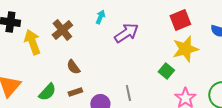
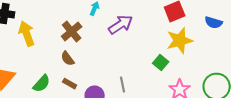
brown cross: (62, 30) -> (72, 32), moved
brown rectangle: (75, 92) -> (70, 84), turned 48

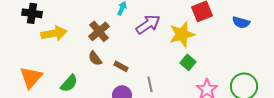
yellow arrow: (27, 34) -> (54, 33), turned 100
yellow star: (180, 41) -> (182, 34), moved
brown rectangle: (70, 84) -> (121, 66), moved

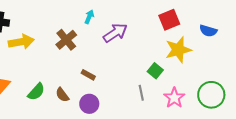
yellow star: (182, 34) -> (178, 50), moved
brown semicircle: (95, 58) -> (62, 95), moved
gray line: (150, 84) -> (141, 93), moved

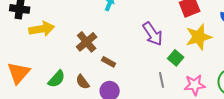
purple arrow: (115, 33) -> (153, 34), moved, turned 90
brown cross: (66, 40) -> (87, 42), moved
pink star: (174, 98) -> (195, 85), turned 30

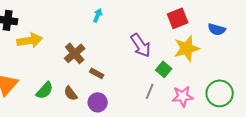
gray line: (162, 80) -> (150, 91), turned 35

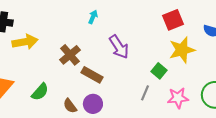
purple arrow: (141, 45) -> (119, 47), moved
brown rectangle: (97, 73) -> (92, 75), size x1.5
brown semicircle: (71, 93) -> (70, 106), moved

